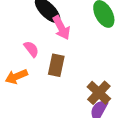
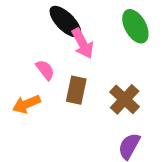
brown cross: (99, 93) -> (125, 99), moved

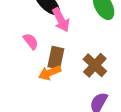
orange arrow: (26, 104) -> (50, 73), moved

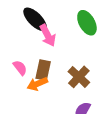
pink semicircle: (31, 41) -> (20, 68), moved

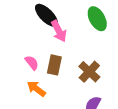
orange arrow: (37, 84) -> (36, 89), moved, turned 60

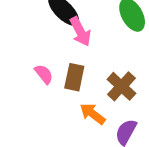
orange arrow: (36, 89) -> (93, 114), moved

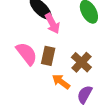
pink semicircle: (44, 74) -> (27, 54), size x1.6

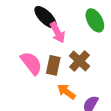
brown cross: (81, 62) -> (80, 61), moved

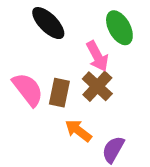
pink arrow: (58, 32) -> (97, 56), moved

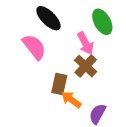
pink semicircle: (28, 89) -> (34, 47), moved
brown rectangle: (59, 93) -> (59, 84), moved

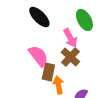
pink semicircle: (34, 47) -> (38, 56), moved
orange arrow: (71, 100) -> (58, 85), turned 42

